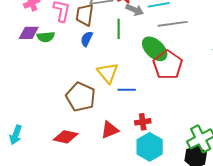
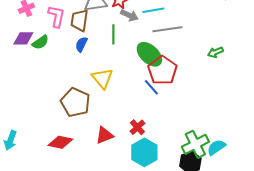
green semicircle: (46, 37) -> (40, 42), turned -30
blue line: (127, 90) -> (151, 87), moved, turned 48
red cross: (143, 122) -> (137, 127), turned -35

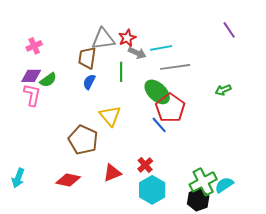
pink L-shape: (56, 16) -> (32, 95), moved

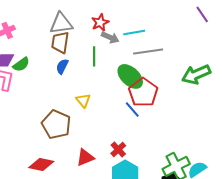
gray triangle: (103, 39) -> (61, 23), moved
green arrow: (223, 90) -> (196, 74), size x1.8
yellow triangle: (110, 116) -> (83, 100), size x0.7

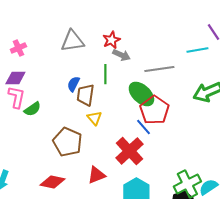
cyan line: (134, 32) -> (197, 50), moved
brown trapezoid: (60, 42) -> (85, 95), moved
green semicircle: (21, 64) -> (32, 109), moved
red cross: (118, 149) -> (129, 151), moved, size x1.8

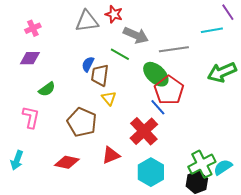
red star: (111, 40) -> (114, 14), moved, turned -30
gray arrow: (121, 55) -> (136, 35), size x1.4
green line: (105, 74) -> (120, 54), turned -60
pink L-shape: (16, 97) -> (31, 117), moved

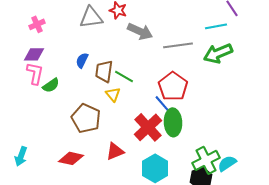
green line: (120, 54) -> (124, 76), moved
blue semicircle: (88, 64) -> (82, 60), moved
green arrow: (222, 72) -> (218, 53), moved
green ellipse: (156, 74) -> (173, 122), moved, turned 44
pink L-shape: (31, 117) -> (35, 73), moved

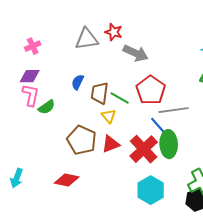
gray line: (178, 45) -> (174, 110), moved
red pentagon: (173, 86) -> (151, 90), moved
red triangle: (115, 151) -> (111, 144), moved

